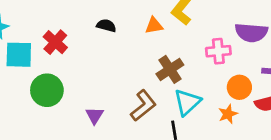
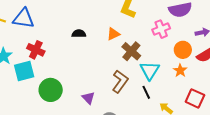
orange triangle: (154, 25) -> (113, 34), moved
red cross: (55, 42) -> (36, 50), moved

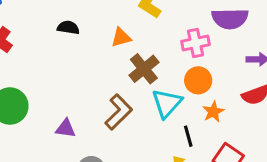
orange circle: (183, 50) -> (198, 80), moved
black line: (146, 92) -> (188, 136), moved
purple triangle: (88, 98) -> (66, 128), turned -48

